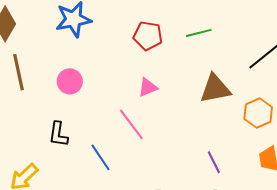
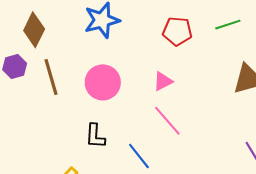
pink circle: (70, 81) -> (103, 82), size x1.4
pink triangle: (148, 87) -> (163, 81), moved

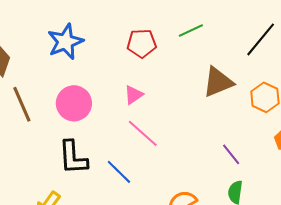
black L-shape: (95, 136) -> (73, 157), size x1.4

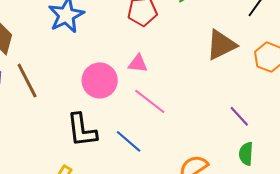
pink triangle: (134, 95) -> (138, 64), turned 45
pink circle: (74, 103) -> (100, 80), moved

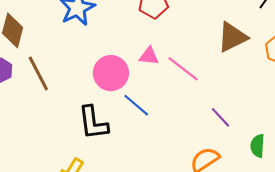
pink line: (150, 101) -> (183, 69), moved
purple line: (239, 116) -> (220, 117), moved
blue line: (129, 141) -> (136, 105), moved

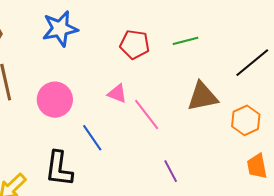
pink circle: (111, 73) -> (55, 100), moved
black L-shape: (93, 123) -> (59, 169), moved

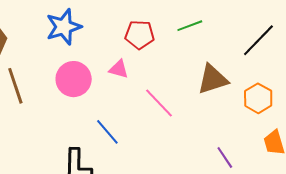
pink triangle: (117, 94) -> (119, 69), moved
pink circle: (55, 100) -> (74, 79), moved
purple line: (171, 171) -> (225, 158), moved

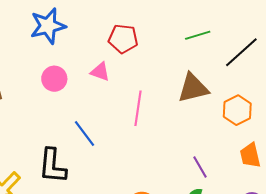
green line: (190, 26) -> (198, 35), moved
pink circle: (74, 79) -> (54, 79), size x0.7
pink line: (159, 103) -> (138, 108), turned 48

